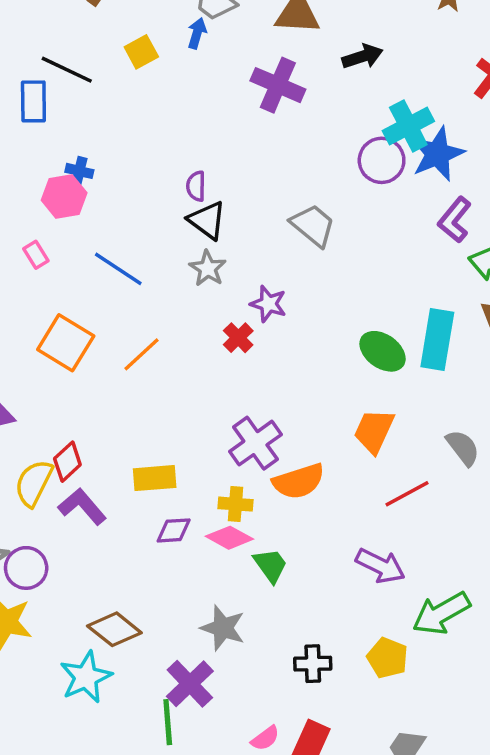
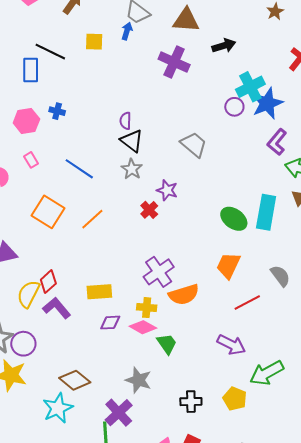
yellow square: (141, 52) -> (94, 42), turned 30
purple circle: (382, 160) -> (234, 107), size x0.7
pink hexagon: (64, 196) -> (26, 121), moved

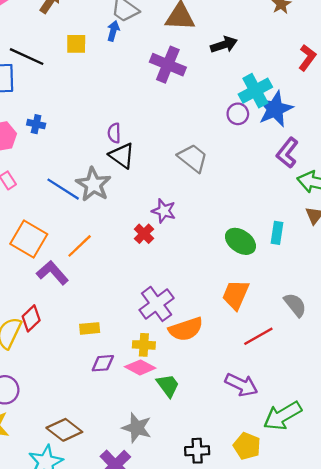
gray star: (132, 169) -> (93, 184), moved, size x1.4
cyan rectangle: (266, 212) -> (277, 233), size x0.6
yellow rectangle: (99, 292) -> (90, 328), size x0.7
purple L-shape: (57, 308) -> (52, 273), moved

